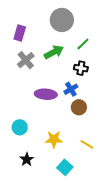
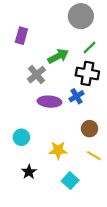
gray circle: (62, 20) -> (81, 16), moved
gray cross: (26, 60) -> (37, 75), moved
black cross: (81, 68) -> (87, 73), size x1.5
brown circle: (79, 107) -> (90, 129), moved

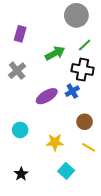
gray cross: (37, 75) -> (17, 71), moved
purple ellipse: (49, 102) -> (47, 96), turned -35
black star: (29, 172) -> (21, 174), moved

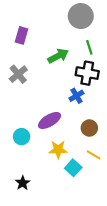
green line: (85, 45) -> (89, 47), turned -64
purple ellipse: (47, 96) -> (50, 120), moved
cyan square: (66, 171) -> (73, 168), moved

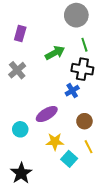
yellow line: (94, 155) -> (89, 147), turned 32
black star: (23, 183) -> (21, 173), size x1.5

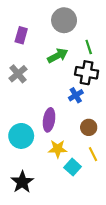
gray circle: (76, 15) -> (64, 20), moved
purple ellipse: (47, 114) -> (49, 120), turned -50
cyan circle: (20, 129) -> (21, 136), size x1.5

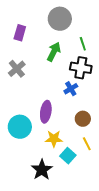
green arrow: (58, 56) -> (54, 52), turned -36
black star: (22, 182) -> (42, 170), moved

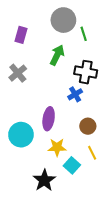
green line: (83, 44) -> (84, 34), moved

